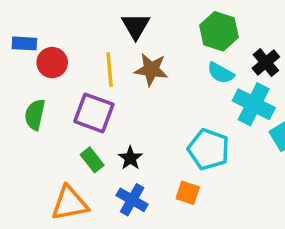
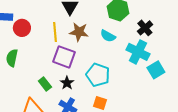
cyan semicircle: (221, 73) -> (108, 36), moved
purple square: (94, 113) -> (64, 57), moved
cyan pentagon: (209, 149) -> (98, 75), moved

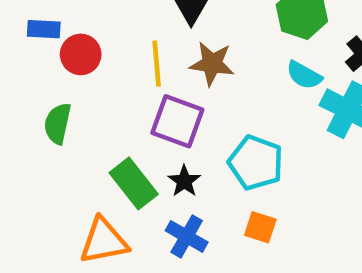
cyan semicircle: (108, 36) -> (304, 75), moved
green rectangle: (45, 84) -> (134, 183), size x1.5

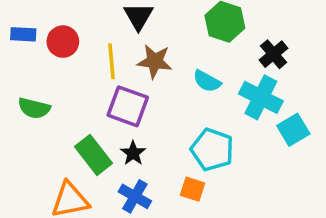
red circle: (81, 54) -> (63, 42), moved
cyan semicircle: (304, 75) -> (207, 81), moved
green semicircle: (58, 124) -> (34, 108), turned -88
cyan pentagon: (256, 163) -> (212, 150), moved

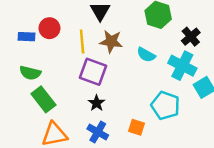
blue rectangle: (23, 34) -> (27, 37), moved
cyan pentagon: (212, 150) -> (165, 105), moved
green rectangle: (93, 155) -> (43, 99), moved

